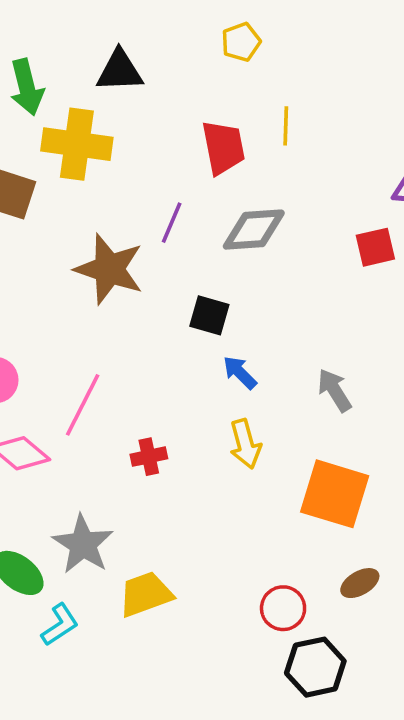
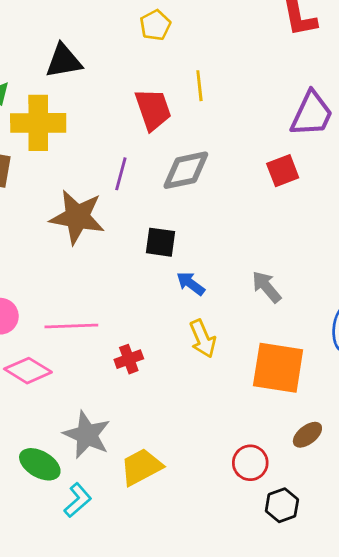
pink line: (83, 405) -> (71, 326), turned 69
black hexagon: (315, 667) -> (282, 505), size x0.7

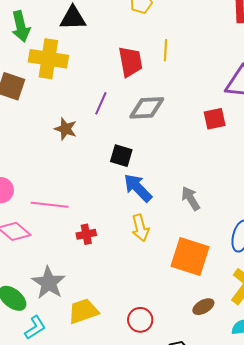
brown star: (77, 217) -> (66, 129), size x0.6
blue arrow: (191, 283) -> (138, 188), size x1.5
red circle: (250, 463) -> (140, 320), moved

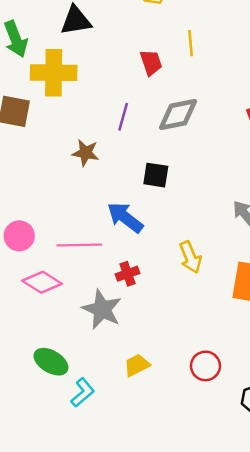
red trapezoid: (130, 62) -> (151, 63), size x0.7
blue arrow: (138, 188) -> (125, 217), moved
gray star: (49, 283) -> (102, 309), moved
yellow trapezoid: (83, 311) -> (137, 365), size x0.7

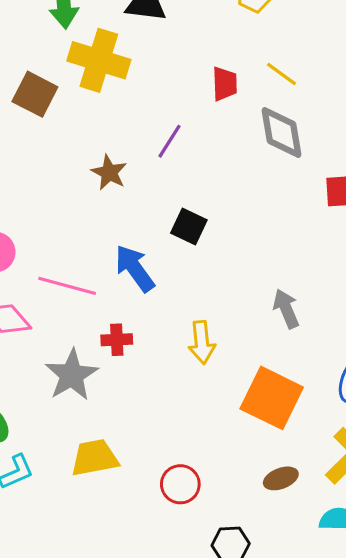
yellow line: (191, 43) -> (282, 74), turned -65
gray diamond: (178, 114) -> (282, 133), moved, turned 75
yellow trapezoid: (137, 365) -> (95, 458), size x1.4

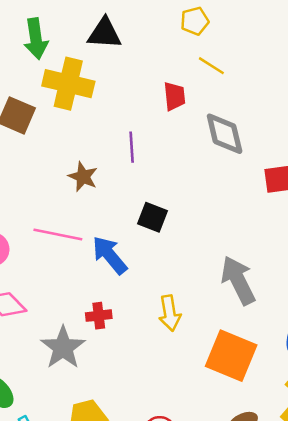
yellow line: (282, 74) -> (211, 66), moved
purple line: (170, 141) -> (132, 147), turned -32
pink line: (67, 286) -> (58, 235), moved
gray arrow: (286, 309) -> (238, 280), size x1.5

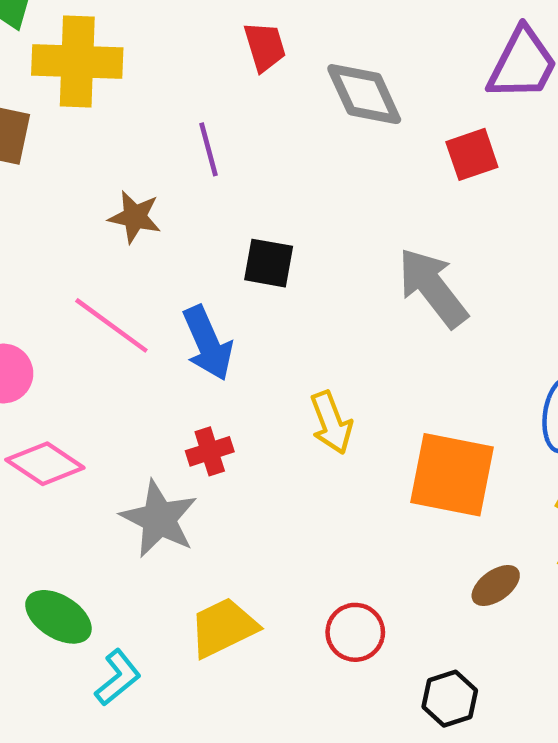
pink line: (58, 235) -> (111, 325), turned 36
blue arrow: (110, 255) -> (208, 343), turned -153
gray arrow: (238, 280) -> (433, 288), moved

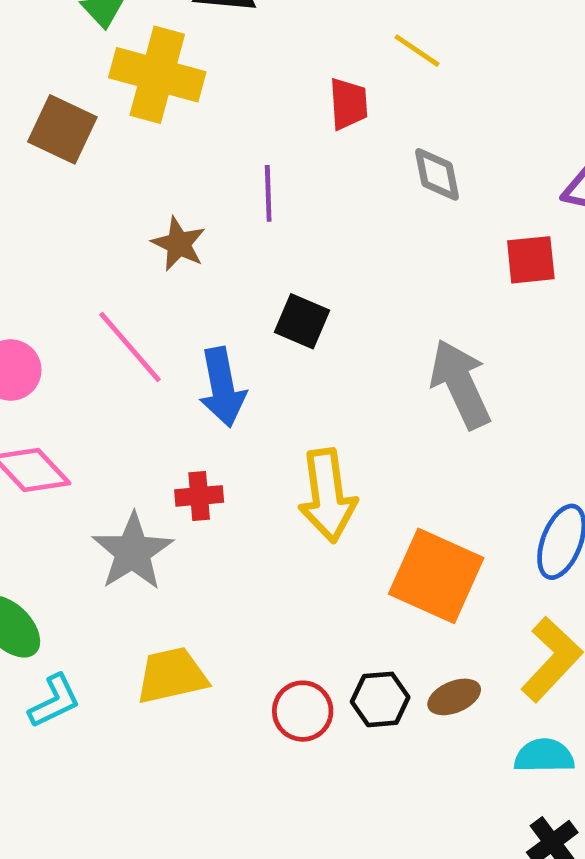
gray diamond: (364, 94) -> (437, 174), size x0.7
yellow arrow: (331, 423) -> (328, 496), size x1.4
black hexagon: (450, 699) -> (380, 699), moved

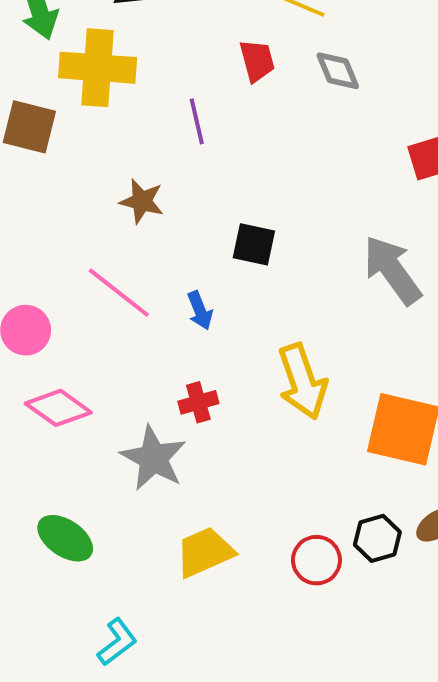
gray diamond: (437, 174) -> (338, 71), moved
purple line: (268, 193) -> (197, 121), moved
blue arrow: (222, 387) -> (200, 310), size x0.6
cyan L-shape: (54, 701) -> (117, 642), moved

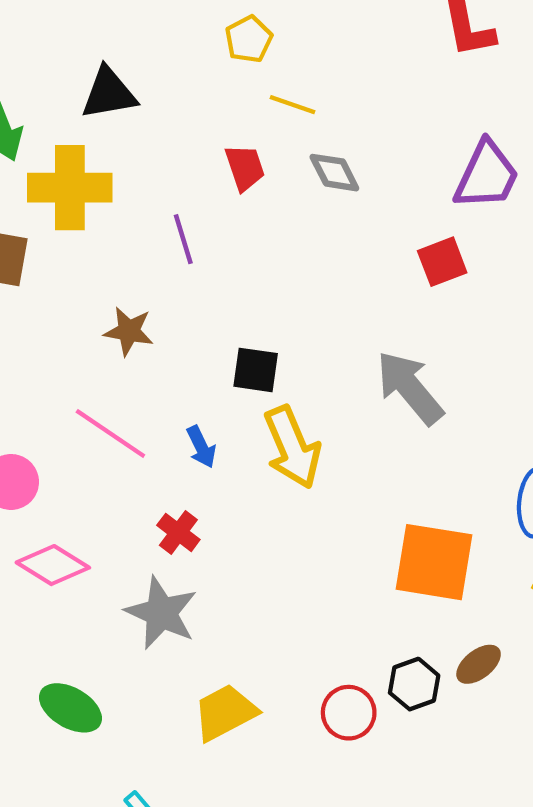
yellow arrow: (302, 382) -> (292, 447), moved
red cross: (198, 402) -> (178, 532), moved, turned -33

